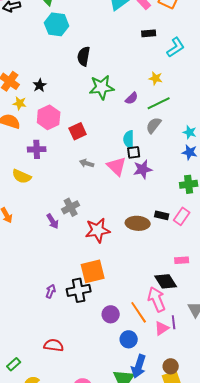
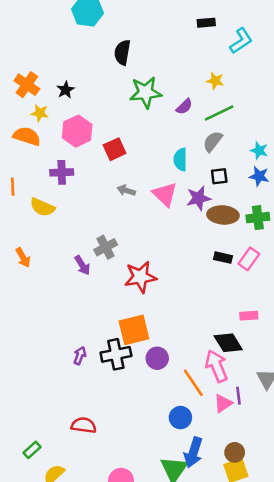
black square: (134, 152) -> (219, 176), moved
brown ellipse: (138, 223) -> (223, 215), moved
purple circle: (111, 314) -> (157, 358), moved

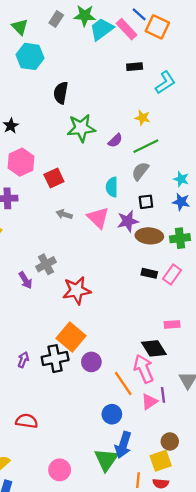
orange square: (134, 330) -> (71, 337), turned -36
brown circle: (235, 452) -> (170, 441), moved

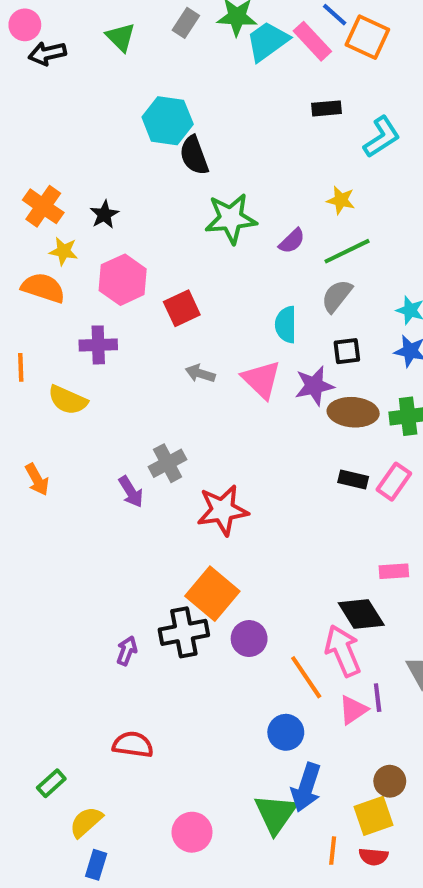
cyan hexagon: (30, 56) -> (168, 121), moved
black semicircle: (61, 93) -> (194, 155), turned -30
purple arrow: (23, 360) -> (127, 651), moved

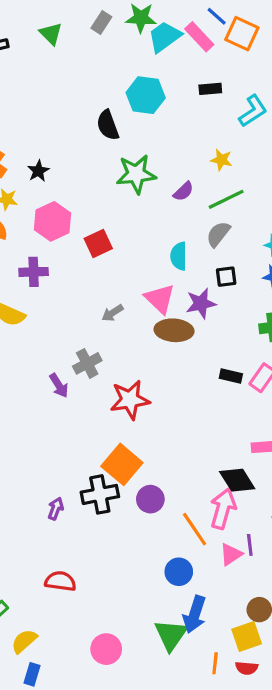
cyan hexagon: (168, 121) -> (146, 95), moved
gray arrow: (200, 373) -> (112, 313), moved, turned -50
brown ellipse: (353, 412) -> (174, 330), moved
pink arrow: (343, 651) -> (223, 509), turned 39

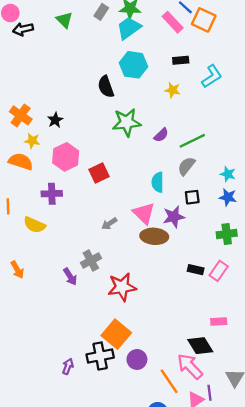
cyan trapezoid: (165, 37) -> (129, 28), moved
yellow star: (221, 160) -> (173, 90), moved
pink arrow: (223, 509) -> (190, 366), turned -60

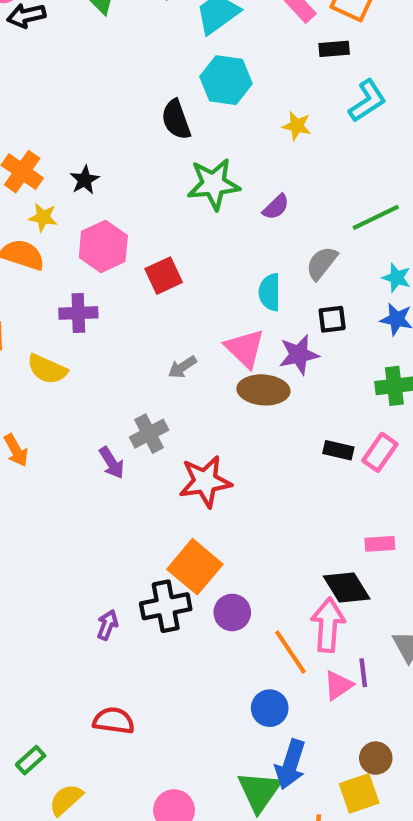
black rectangle: (181, 60) -> (334, 49), moved
green line: (192, 141) -> (376, 217), moved
pink arrow: (190, 366) -> (328, 625), turned 48

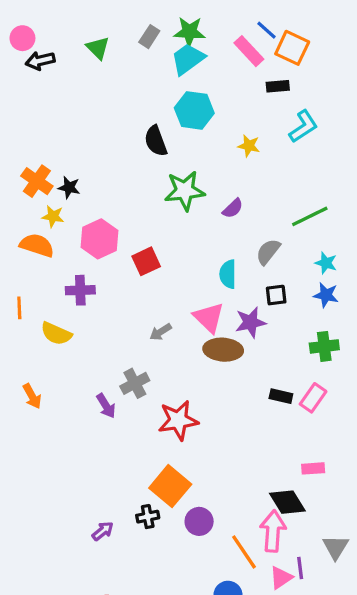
black star: (85, 180) -> (69, 187), moved, turned -30
black cross: (166, 606) -> (148, 517), size x0.6
purple arrow: (107, 625) -> (103, 531), turned 30

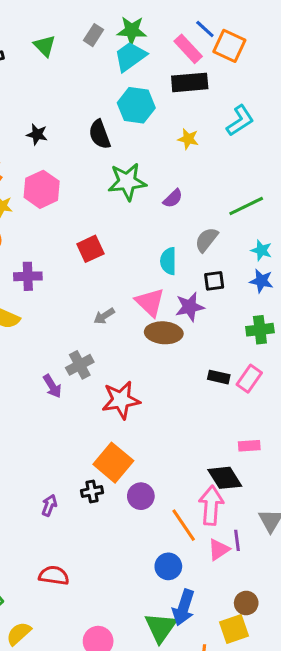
black rectangle: (278, 86) -> (190, 82), moved, size x1.6
black star: (69, 187) -> (37, 134), moved
pink hexagon: (100, 239) -> (42, 189), moved
purple arrow: (103, 531) -> (49, 505), turned -30

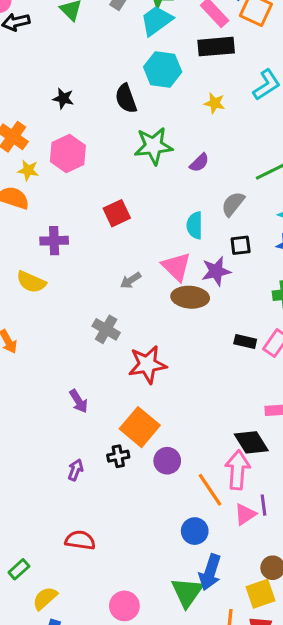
gray cross: (80, 365) -> (106, 329), turned -32
purple arrow: (52, 386) -> (79, 401), moved

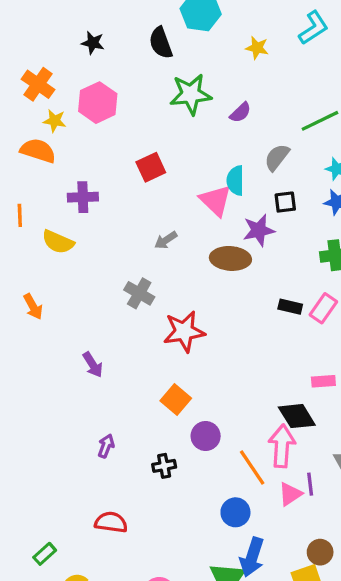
pink triangle: (176, 267) -> (216, 200), moved
purple arrow: (79, 401) -> (93, 365), moved
orange square: (140, 427) -> (176, 400), size x0.7
black cross: (118, 456) -> (164, 466), moved

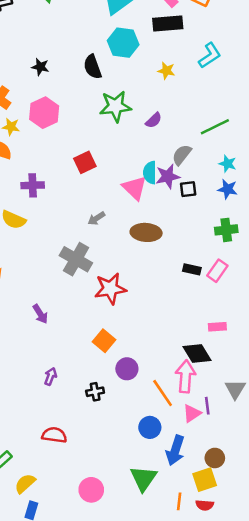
purple star: (259, 230) -> (168, 176), moved
gray cross: (139, 293) -> (76, 259), size x1.4
blue arrow: (252, 557) -> (175, 450), moved

